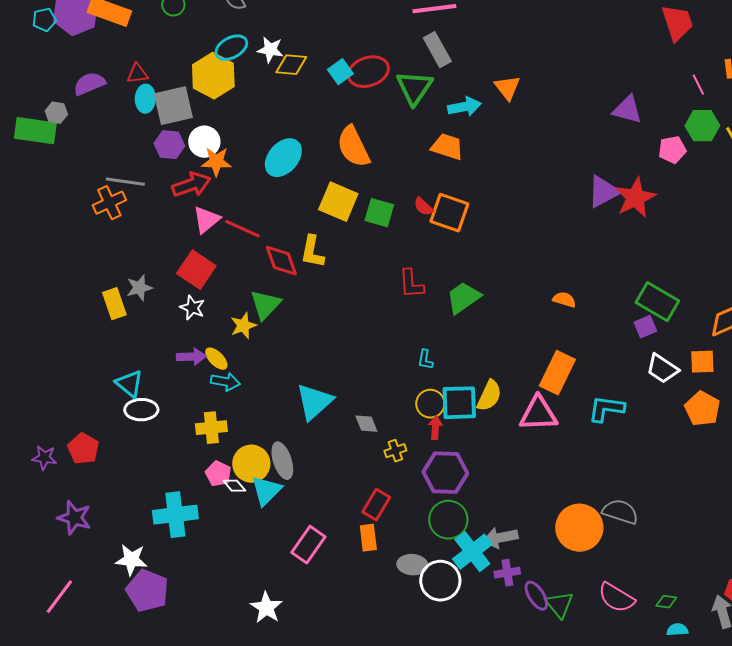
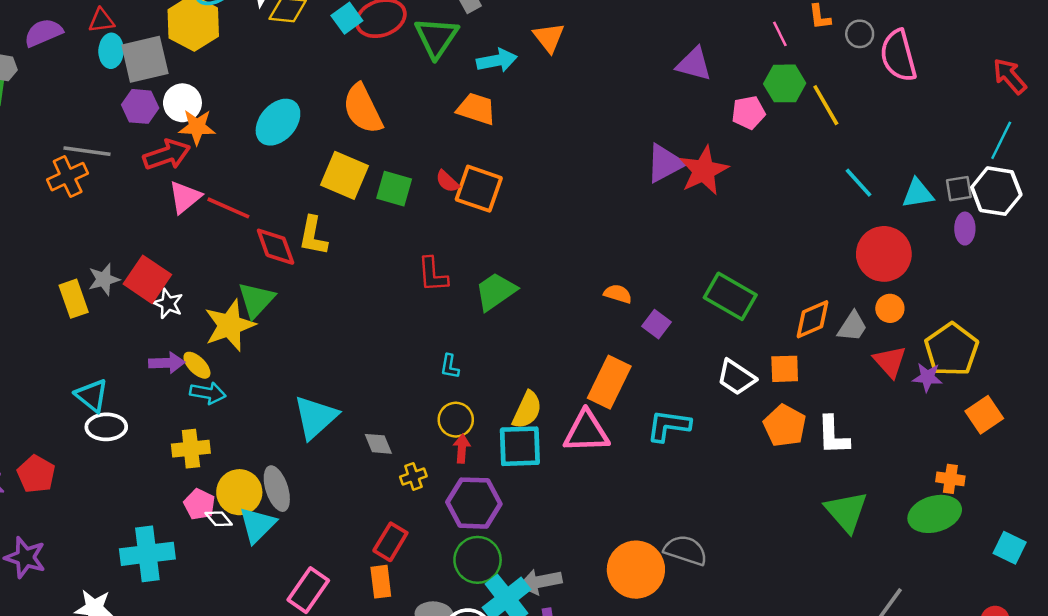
red square: (196, 270) -> (147, 279), moved
yellow star: (243, 326) -> (230, 325), size x1.6
purple square: (645, 327) -> (657, 324), moved, turned -30
cyan square: (459, 403) -> (520, 446), moved

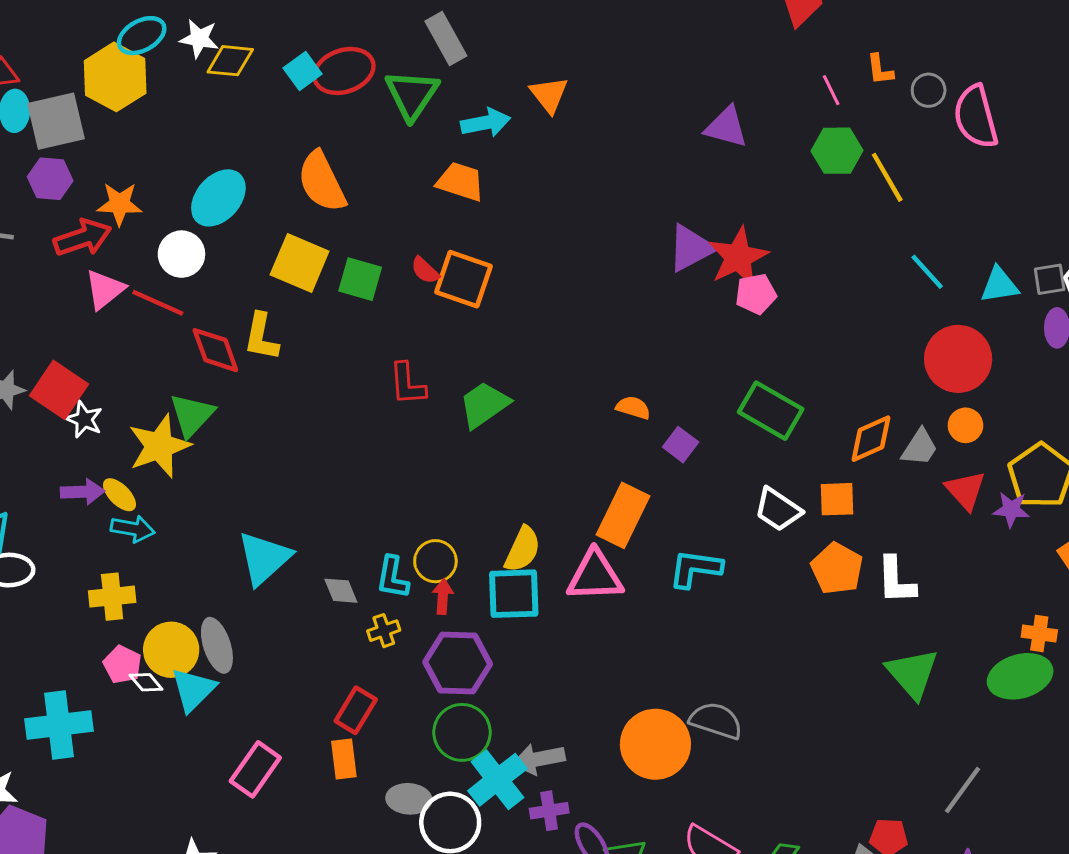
white circle: (182, 103) -> (181, 254), moved
pink pentagon: (748, 112) -> (756, 294), moved
cyan L-shape: (450, 366) -> (393, 577), moved, size x1.4

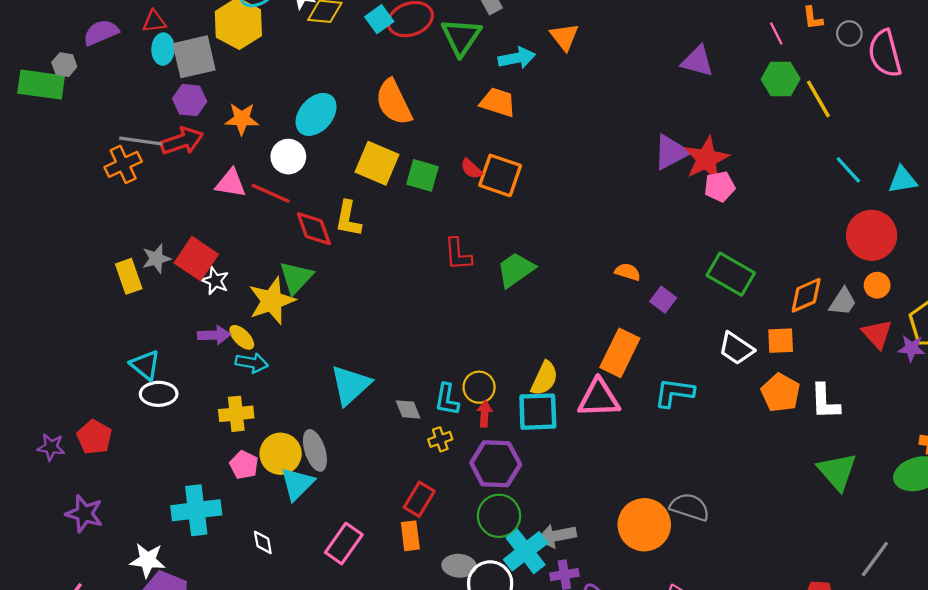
red arrow: (83, 238) -> (182, 141), moved
pink triangle: (105, 290) -> (231, 183), turned 48
white diamond: (146, 682) -> (263, 542), moved, turned 30

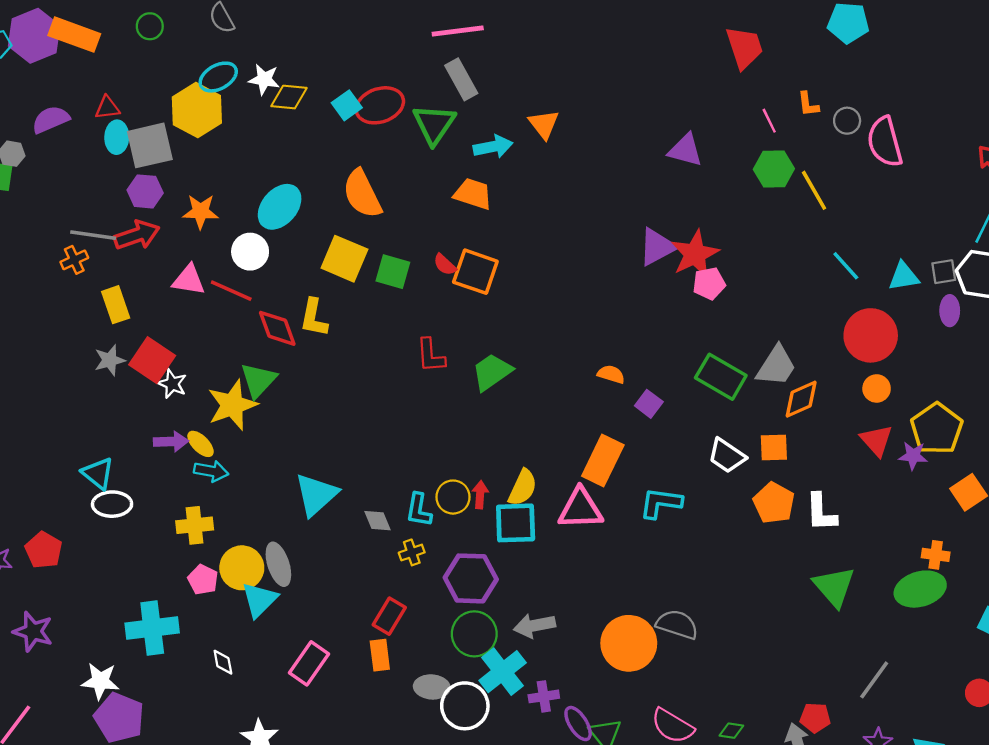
orange cross: (123, 164) -> (74, 260), size x0.7
yellow rectangle: (129, 276) -> (116, 305), moved
gray trapezoid: (843, 302) -> (776, 366), moved, size x1.4
red arrow: (485, 414) -> (480, 495), moved
gray arrow: (557, 536) -> (534, 626), moved

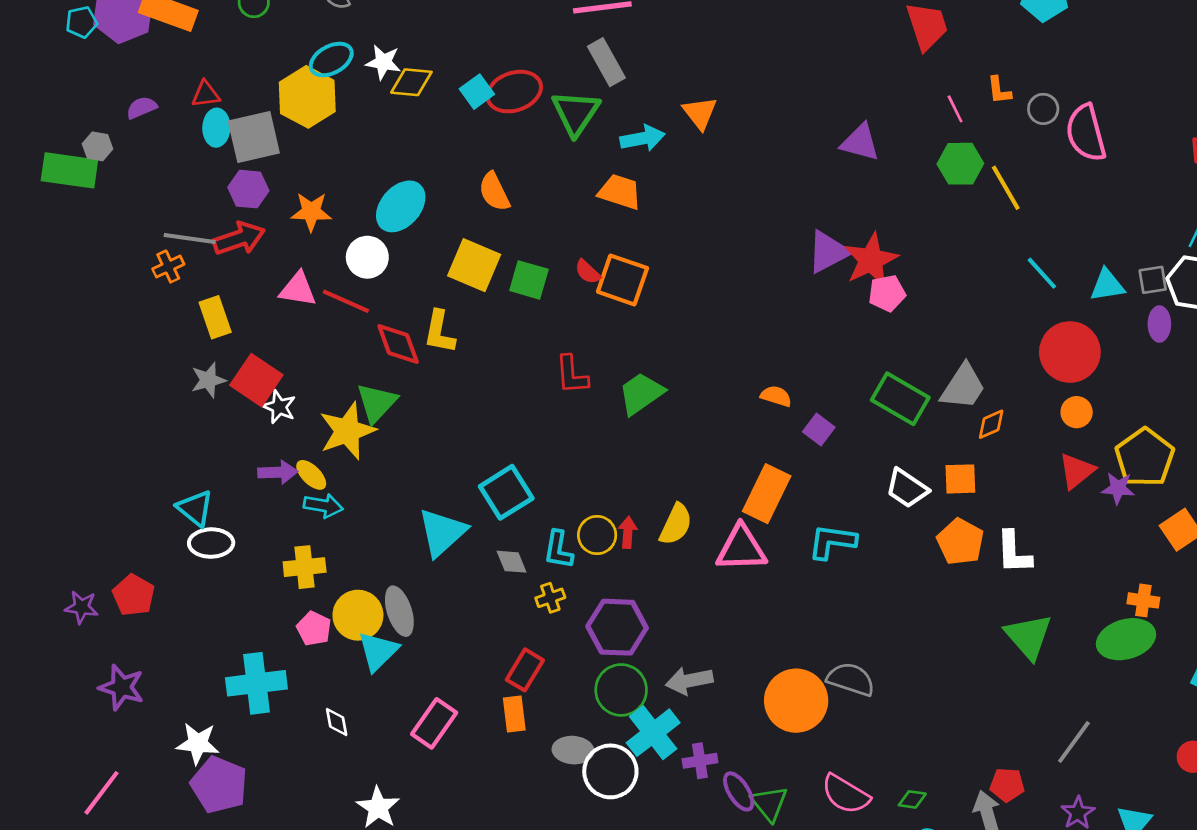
purple semicircle: (51, 119) -> (142, 108), size x0.7
orange semicircle: (362, 194) -> (494, 192), size x0.7
orange diamond: (801, 399) -> (991, 424), size x0.7
red triangle: (877, 440) -> (1077, 471), turned 33
cyan square: (516, 523) -> (506, 492), moved, turned -30

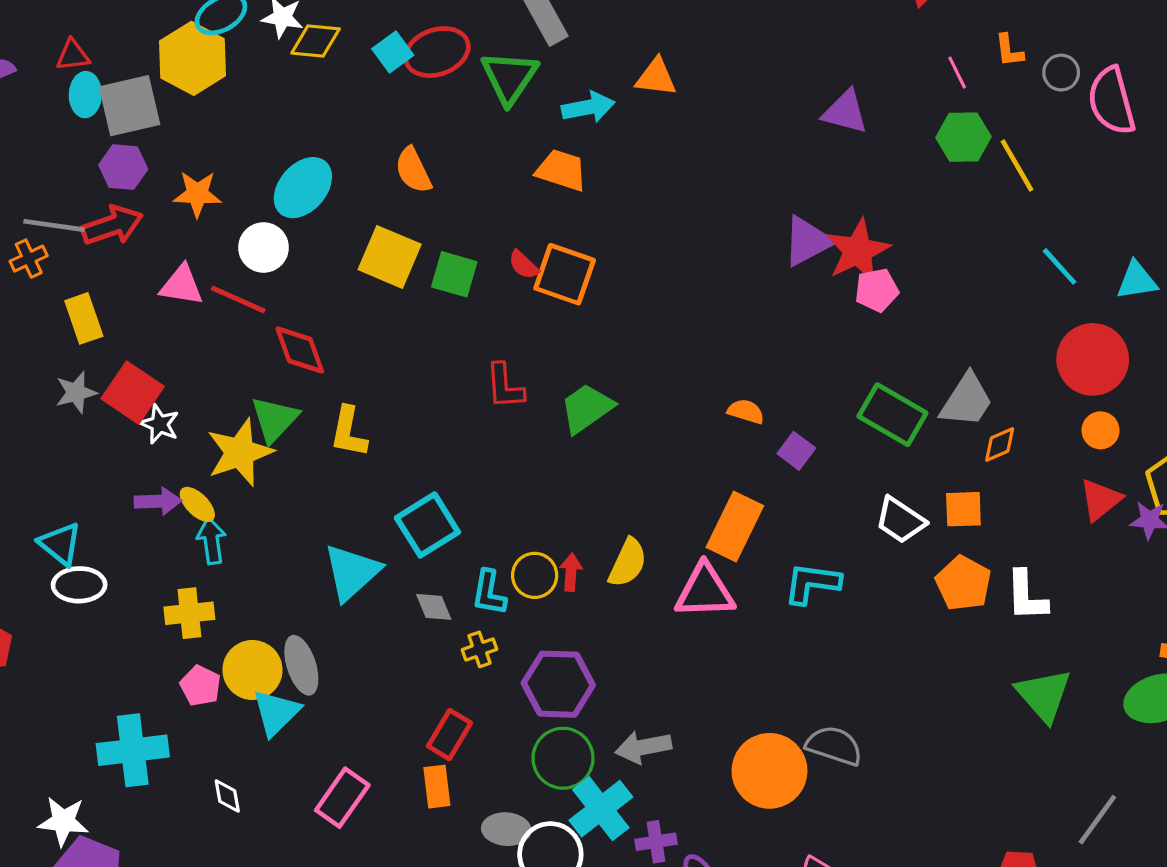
orange triangle: (700, 113) -> (656, 77), turned -45
yellow L-shape: (439, 332) -> (349, 432), moved
cyan arrow: (323, 506) -> (211, 541), turned -108

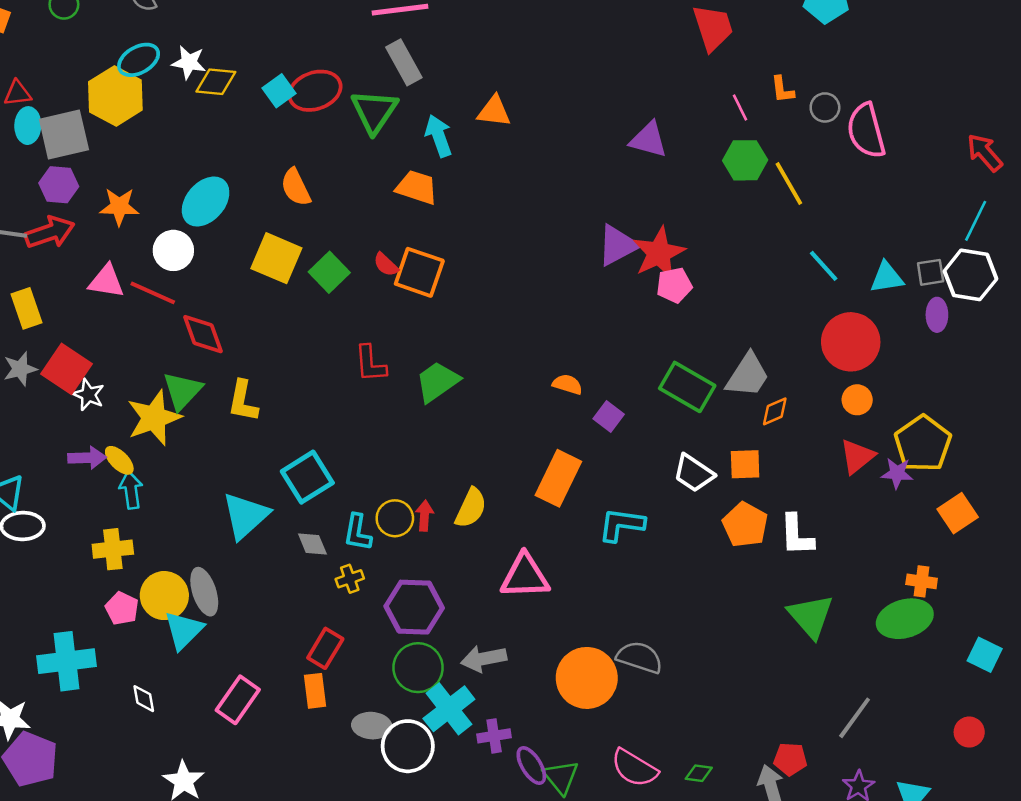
cyan arrow: (588, 107) -> (439, 136), turned -99
green square: (454, 274) -> (329, 272), turned 30
pink triangle: (705, 591) -> (525, 576), moved

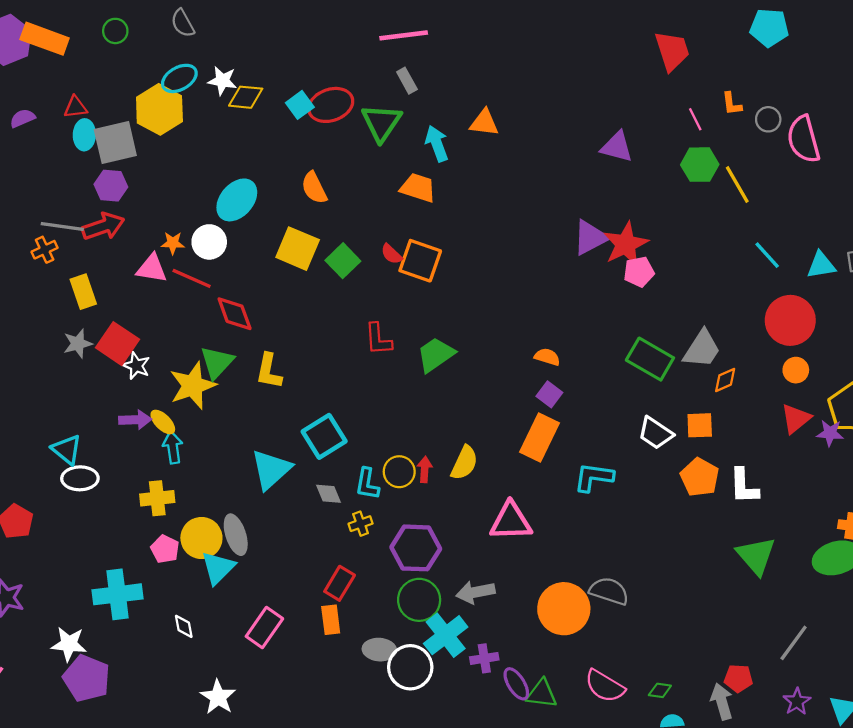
gray rectangle: (404, 62) -> (407, 81), size x0.7
orange star: (119, 207) -> (173, 243), moved, size x0.7
purple square: (609, 417) -> (549, 394), moved
green triangle: (561, 777) -> (542, 694), turned -44

